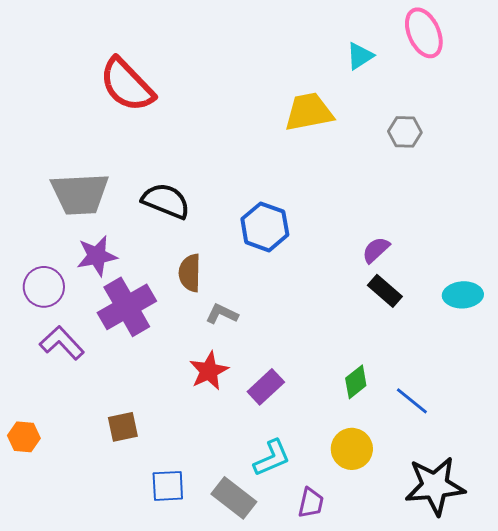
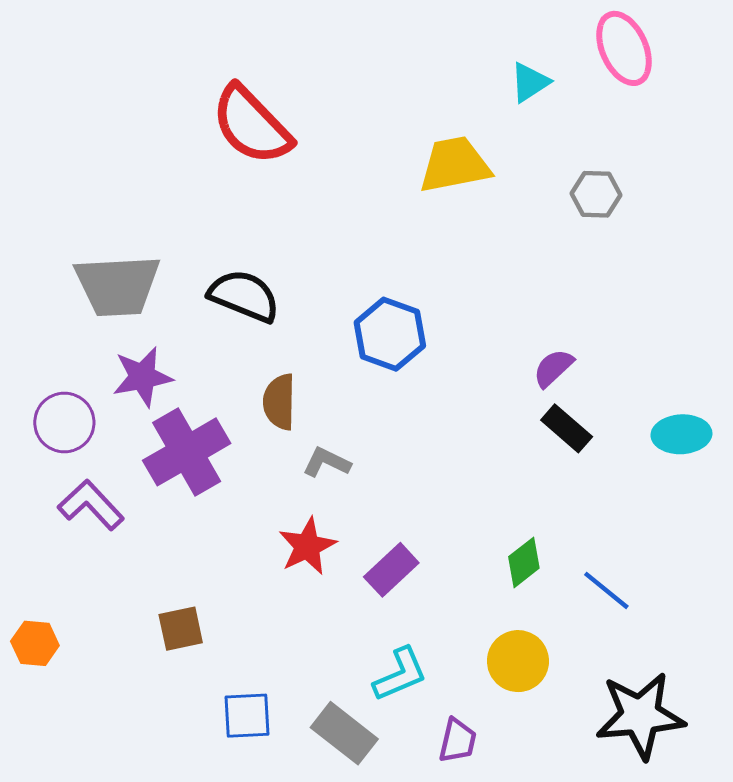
red semicircle: (127, 85) -> (251, 125), moved

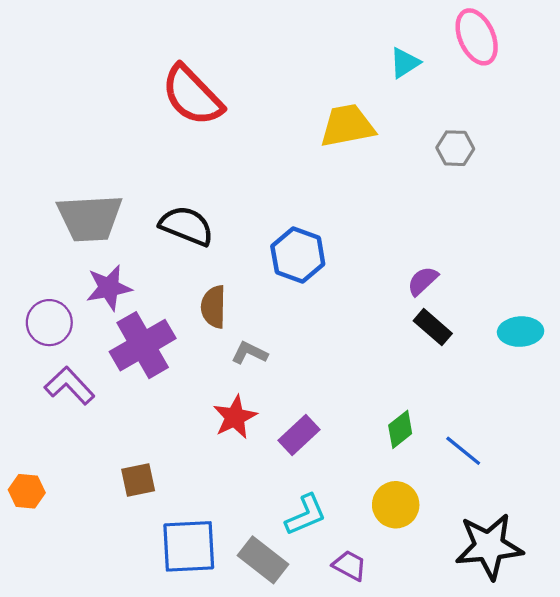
blue square: (247, 716) -> (189, 546), size x1.5
purple trapezoid: (458, 741) -> (350, 565), turned -75

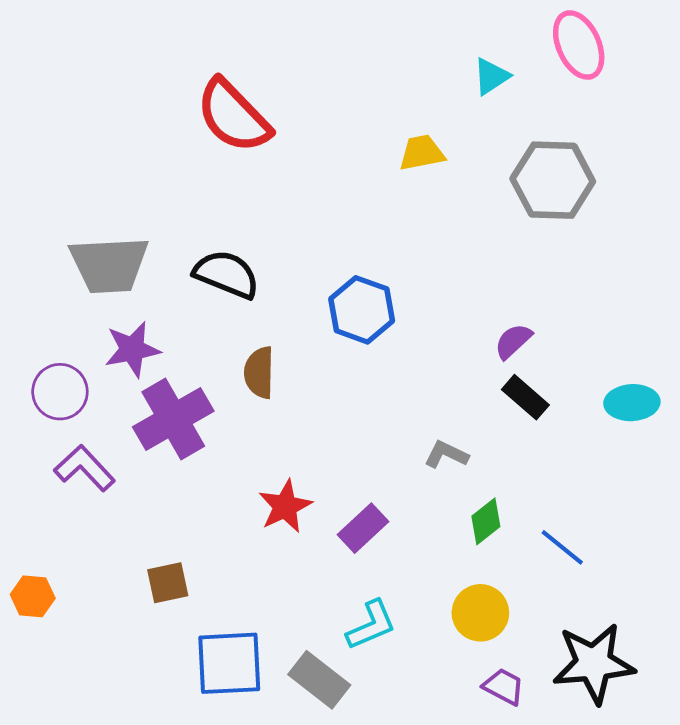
yellow trapezoid: (347, 126) -> (422, 153), size x0.7
gray hexagon: (455, 148) -> (553, 180), size x1.8
gray L-shape: (249, 353) -> (446, 454), moved
purple trapezoid: (350, 565) -> (504, 687), moved

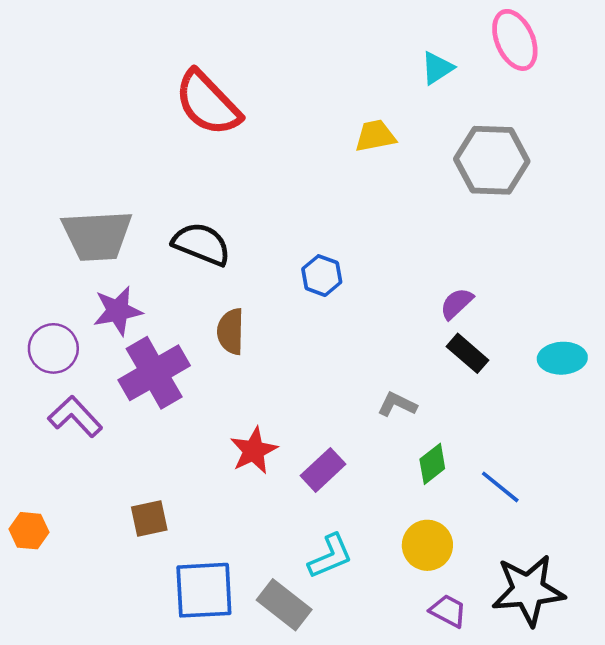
blue hexagon: (362, 310) -> (322, 276), size x0.7

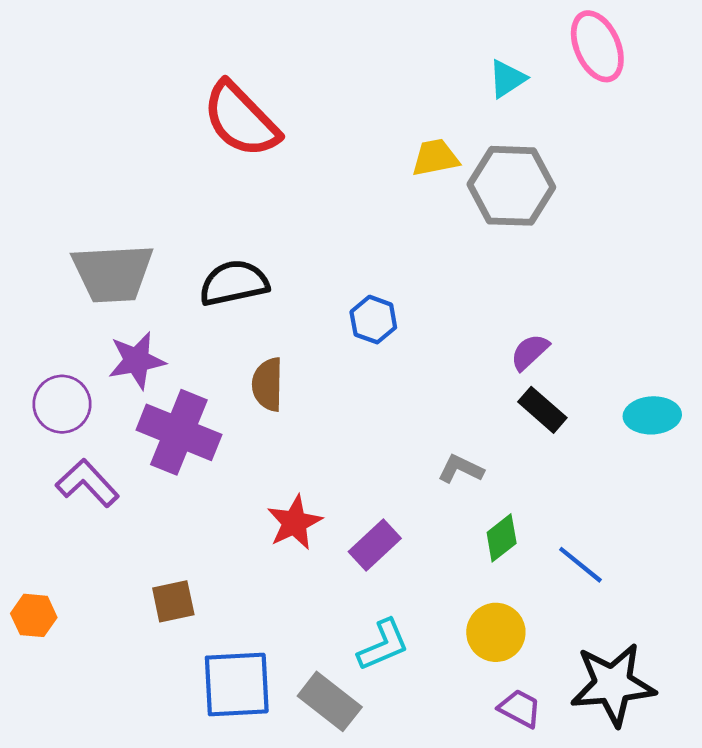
gray hexagon: (492, 160) -> (511, 186), moved
black semicircle: (201, 244) -> (234, 283), turned -34
purple cross: (154, 373) -> (179, 432), turned -38

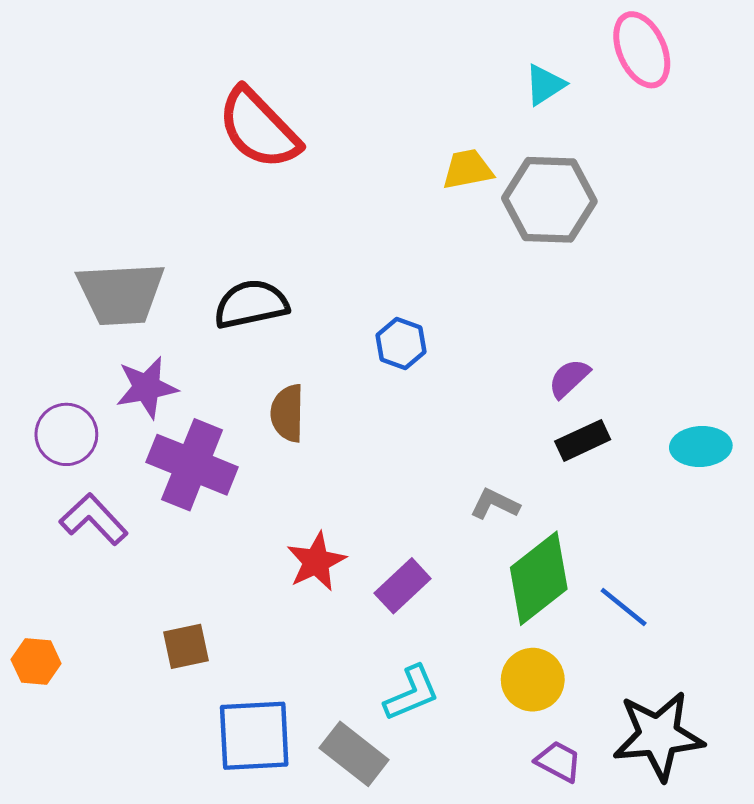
black rectangle: (542, 410) -> (583, 440), turned -66
green diamond: (502, 538) -> (539, 578), size x1.8

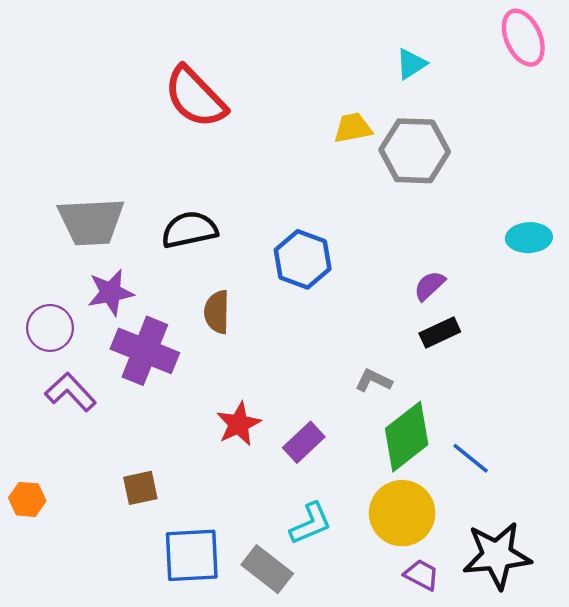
pink ellipse: (642, 50) -> (523, 38), moved
blue hexagon: (401, 344) -> (303, 259), size x1.5
cyan ellipse: (701, 446) -> (529, 238), moved
yellow circle: (533, 680) -> (402, 513), size x1.4

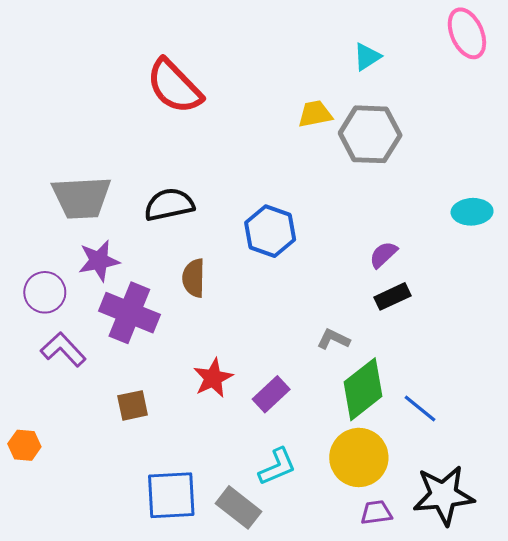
brown square: (140, 488) -> (133, 405), moved
purple trapezoid: (421, 575) -> (376, 513), turned -36

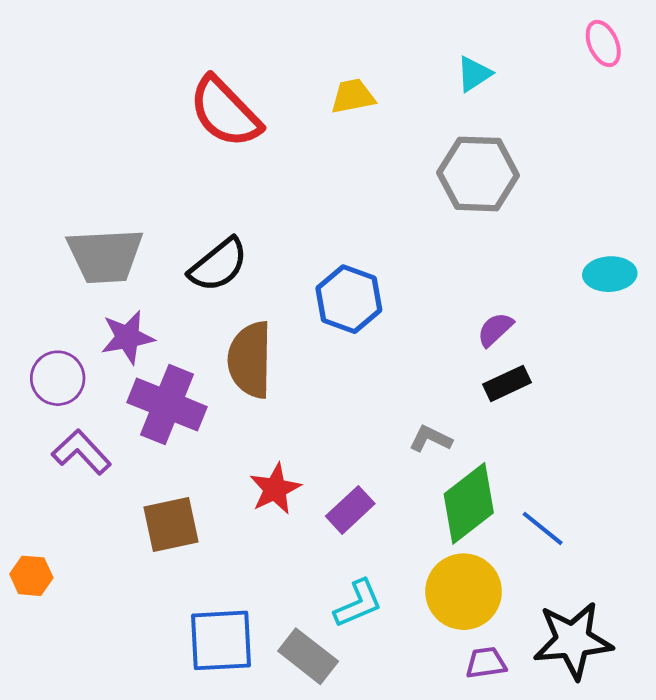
pink ellipse: (467, 33) -> (603, 43), size x0.7
yellow trapezoid: (315, 114) -> (353, 96), moved
black semicircle: (169, 205) -> (218, 265), turned 153
brown semicircle: (194, 278) -> (250, 360), size x1.5
brown square: (133, 405) -> (171, 524), size x1.4

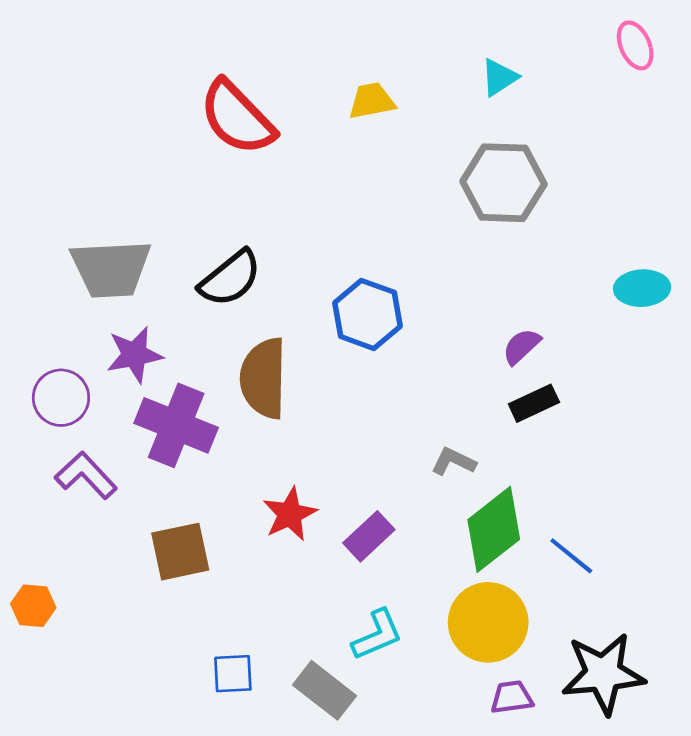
blue square: (221, 640) -> (233, 674), size x0.6

